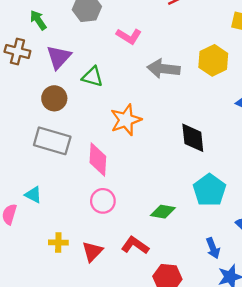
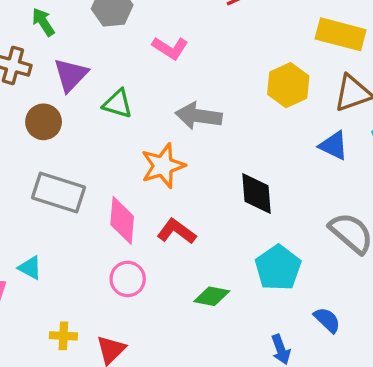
gray arrow: (164, 69) -> (199, 116), moved
brown circle: (54, 98) -> (44, 122), moved
red L-shape: (135, 245) -> (177, 231), moved

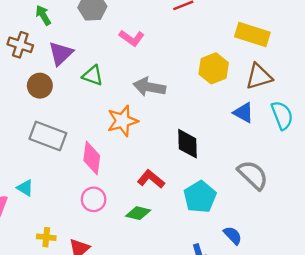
red L-shape: (177, 231) -> (151, 179), moved
green diamond: (212, 296) -> (138, 213), moved

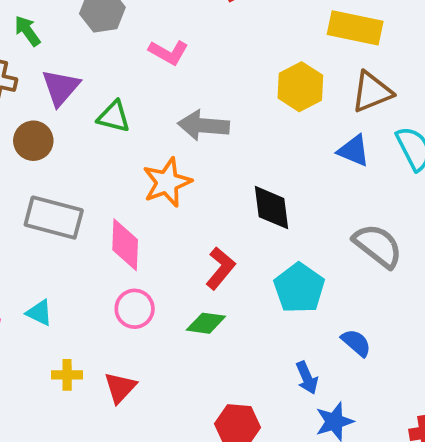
red L-shape: (151, 179) -> (220, 268), turned 96
cyan triangle: (25, 188) -> (39, 313), moved

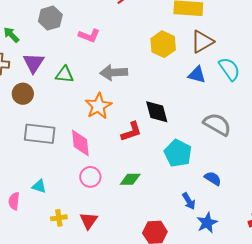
red L-shape: (220, 268) -> (131, 132), moved, turned 40

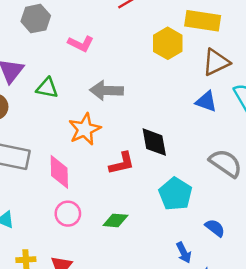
yellow hexagon: (163, 44) -> (168, 43), moved

